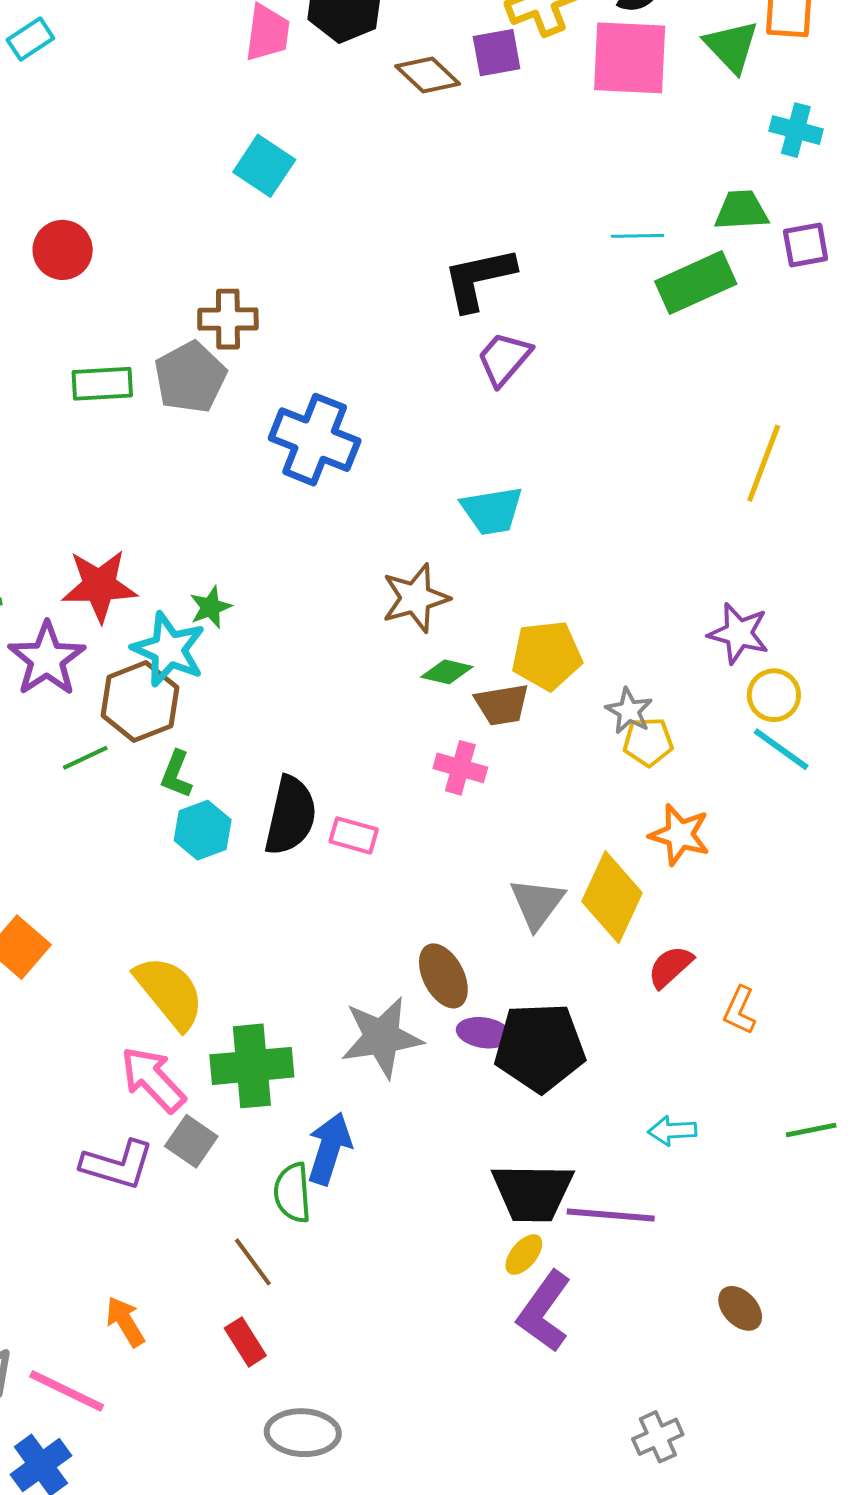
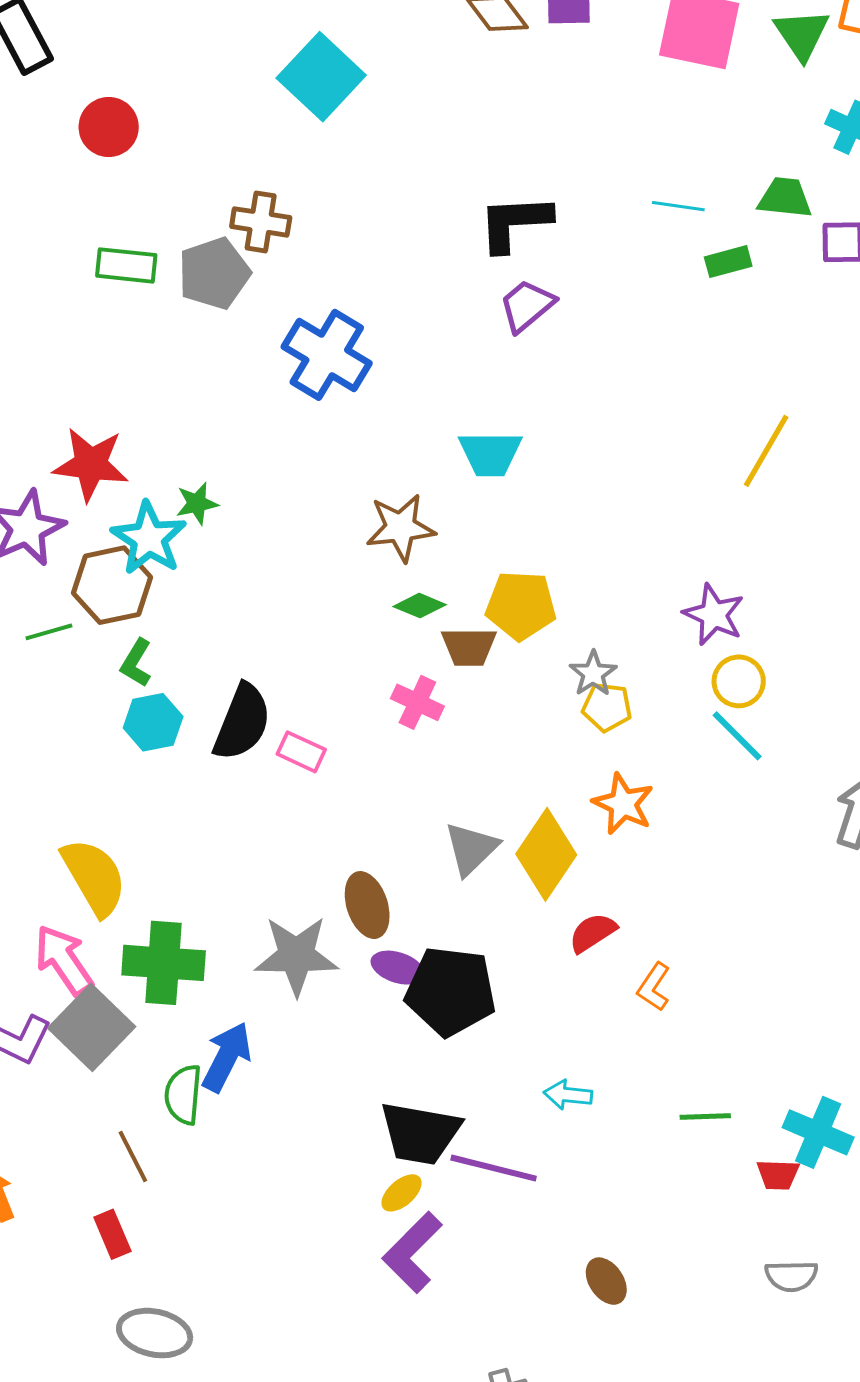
cyan square: (264, 166) -> (321, 77), size x1.4
green rectangle: (696, 283) -> (728, 262), size x0.6
gray square: (191, 1141) -> (92, 1027), size x1.6

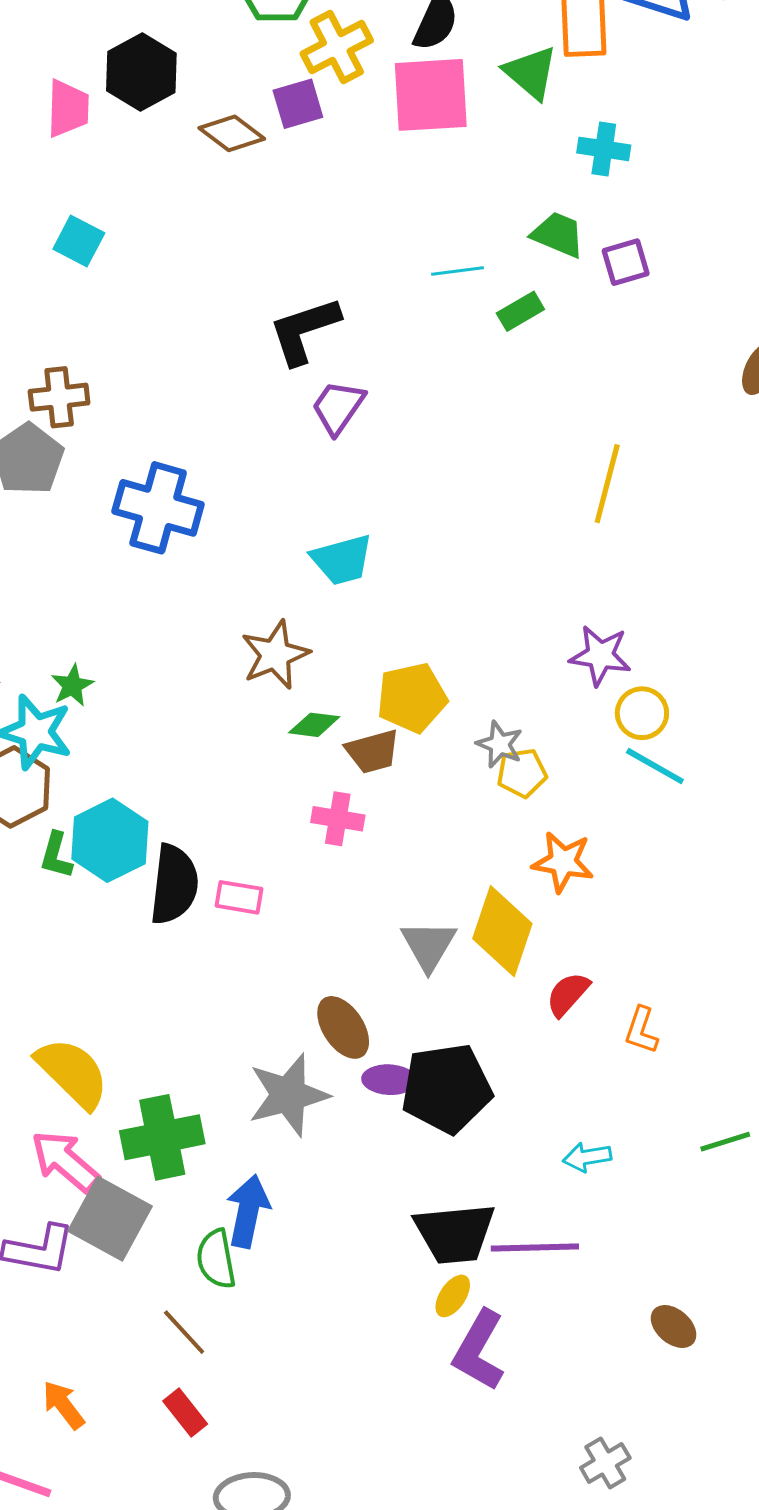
cyan square: (321, 77) -> (79, 241), size x0.6
green trapezoid: (785, 198) -> (558, 235), turned 32
cyan hexagon: (153, 722) -> (110, 840), moved, size x1.4

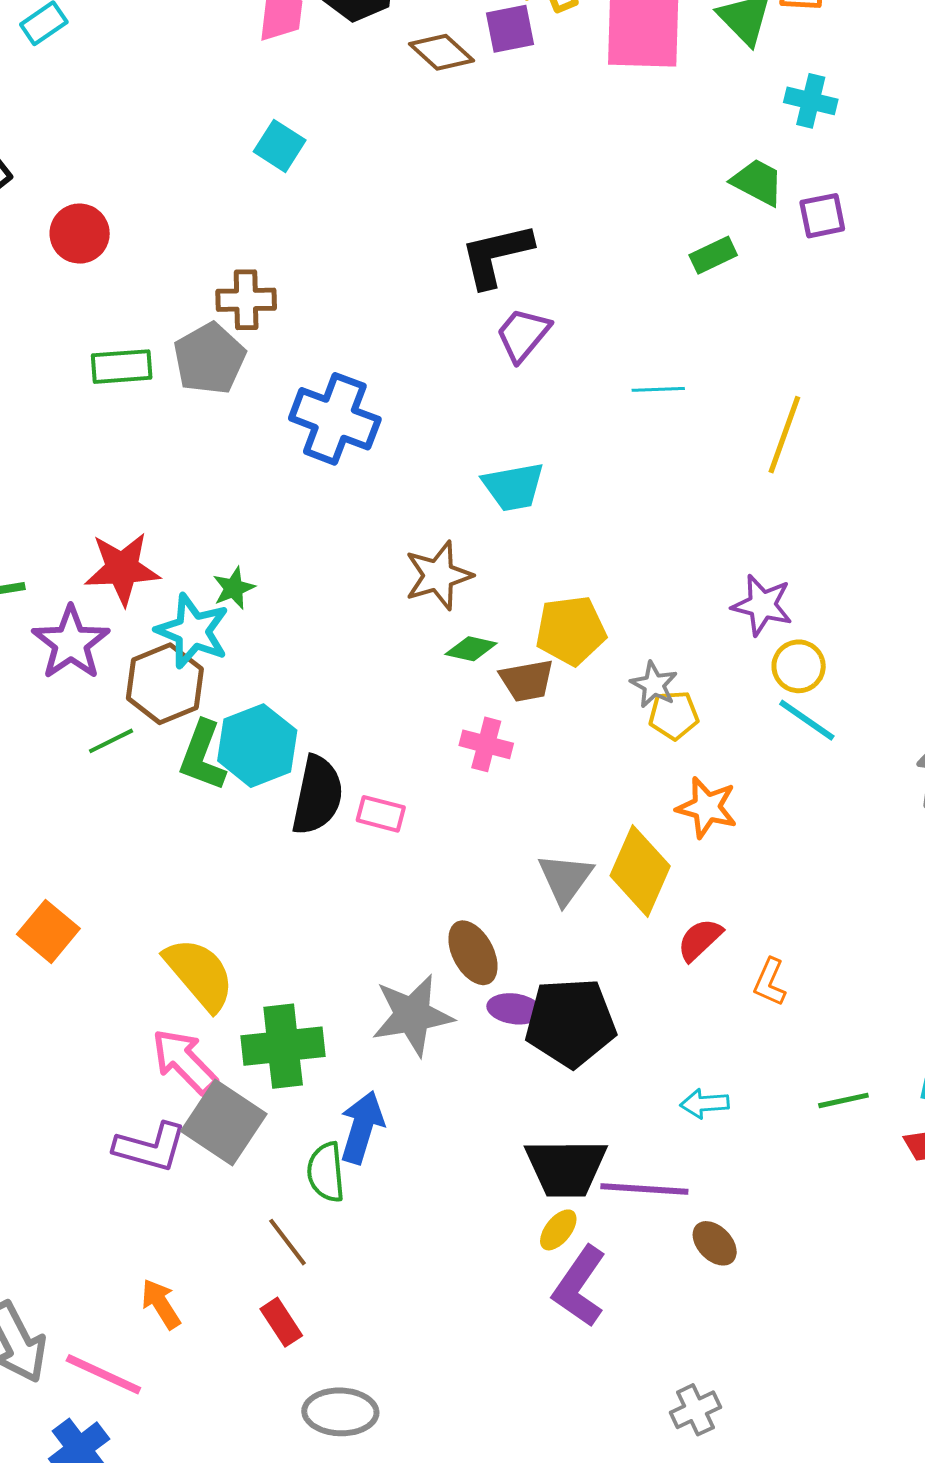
cyan line: (458, 271) -> (658, 389), moved
green L-shape: (56, 855) -> (202, 756), size x1.5
brown ellipse: (674, 1326) -> (715, 1243), moved

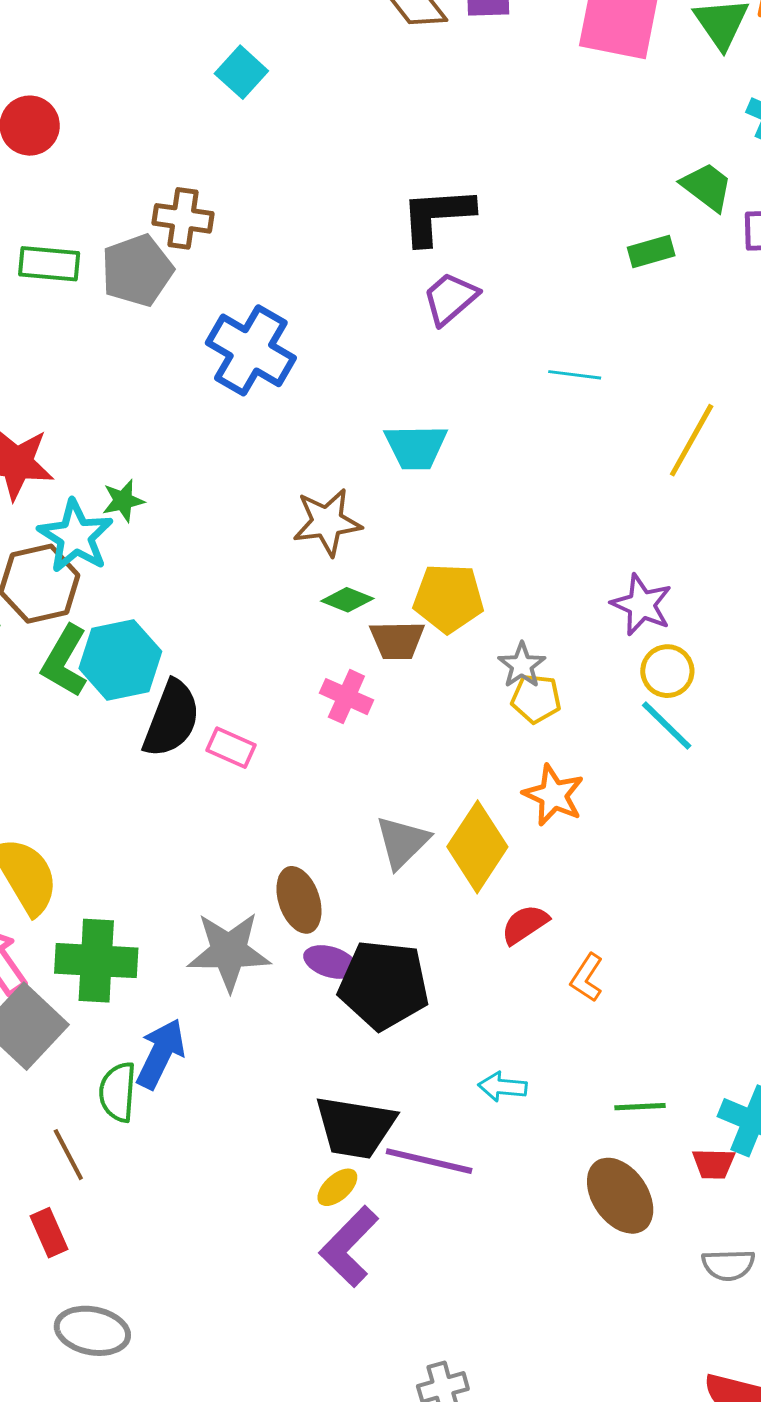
brown ellipse: (715, 1243) -> (620, 1196), moved, size x1.6

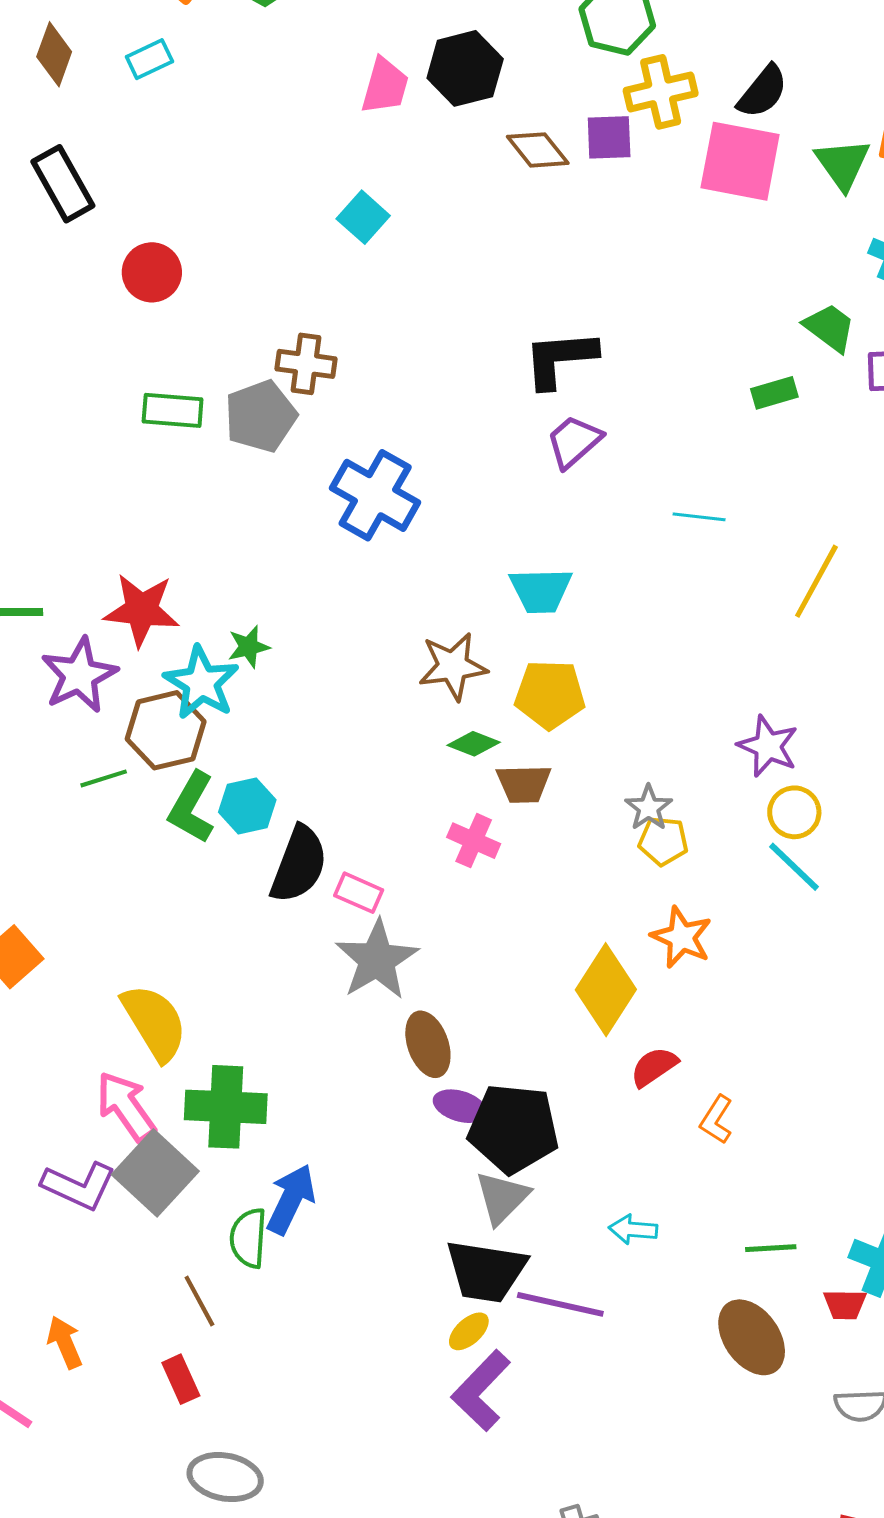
yellow pentagon: (449, 598) -> (550, 694), moved
cyan hexagon: (120, 660) -> (247, 806), size x0.7
gray triangle: (402, 842) -> (502, 1198), moved
gray star: (229, 951) -> (377, 960), moved, turned -30

